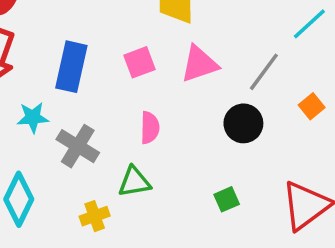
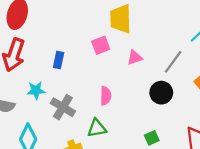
pink square: (140, 62) -> (101, 45), moved
pink triangle: (199, 64) -> (135, 58), size x0.7
blue rectangle: (71, 67) -> (59, 60), size x0.6

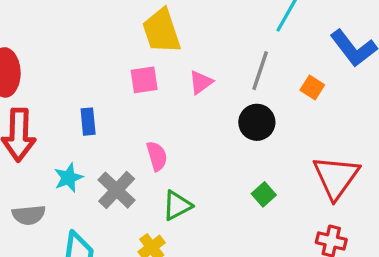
pink square: (101, 45) -> (144, 80), turned 30
pink semicircle: (106, 96) -> (157, 156), moved
gray cross: (63, 107) -> (117, 190), turned 30

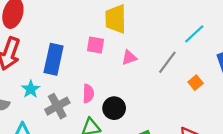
blue rectangle: (88, 122) -> (54, 59), size x1.8
black circle: (257, 122) -> (114, 108), moved
cyan star: (68, 178) -> (31, 89), turned -30

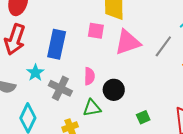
pink triangle: (129, 58) -> (128, 42), size x1.8
gray cross: (57, 106) -> (60, 88), turned -35

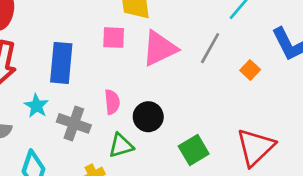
green square: (143, 117) -> (194, 150), size x1.5

